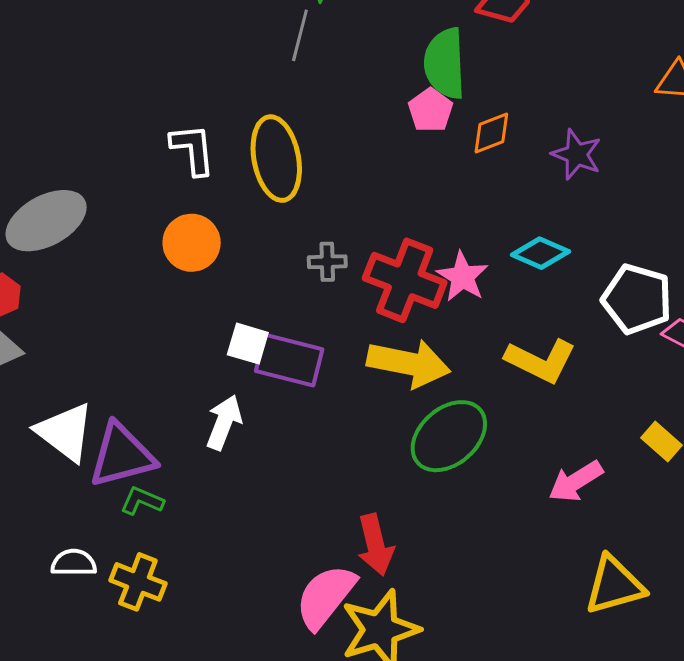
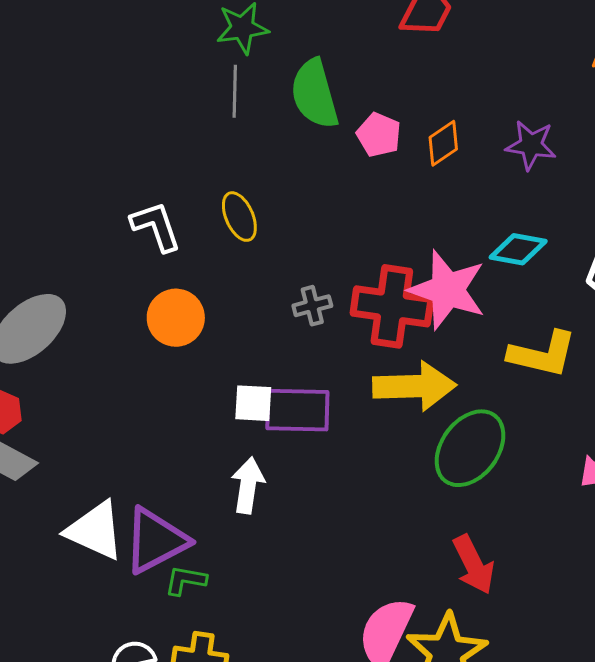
green semicircle: (445, 63) -> (315, 94), moved
yellow ellipse: (276, 159) -> (239, 217), size x0.6
pink star: (462, 277) -> (447, 290), size x1.5
red arrow: (375, 545) -> (474, 565), moved

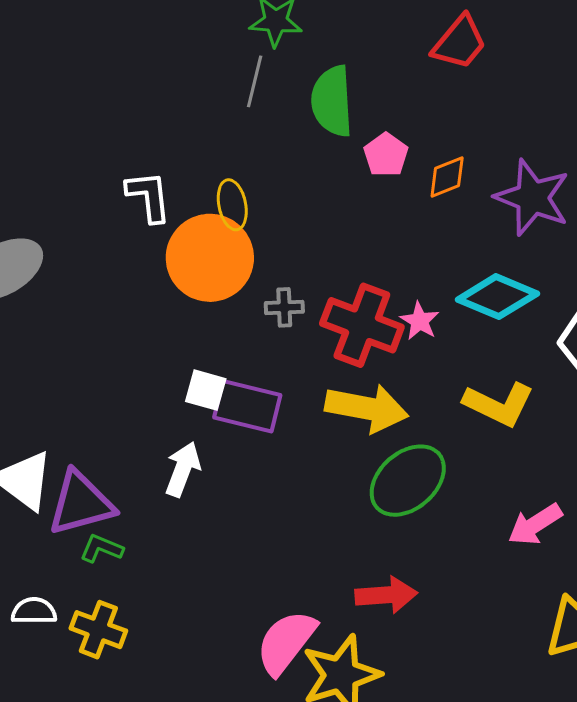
purple star: (531, 145) -> (532, 198), size x1.5
cyan diamond: (518, 249) -> (497, 297), size x1.4
pink star: (447, 290) -> (420, 321), size x0.5
orange circle: (176, 318) -> (210, 258), moved, size x1.5
red arrow: (474, 565) -> (386, 595), turned -80

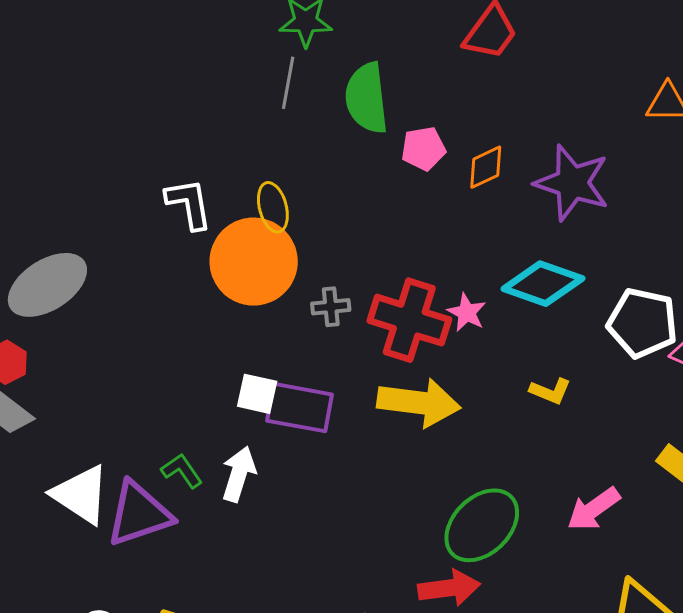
pink pentagon: (386, 155) -> (423, 149), turned 30
yellow L-shape: (499, 404) -> (550, 391), size x0.6
green ellipse: (408, 481) -> (482, 525), moved
green L-shape: (101, 548) -> (182, 471), moved, turned 36

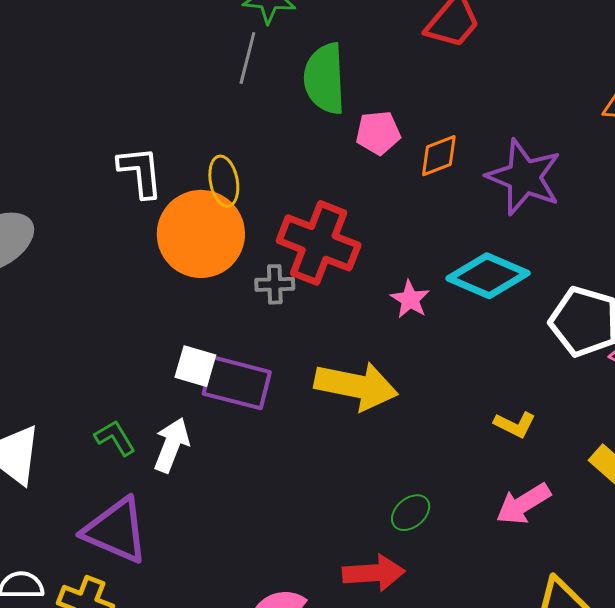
red cross: (409, 320) -> (319, 243), moved
yellow L-shape: (550, 391) -> (515, 425), moved
purple triangle: (139, 514) -> (116, 530), moved, turned 38
green ellipse: (482, 525) -> (411, 513), size x0.5

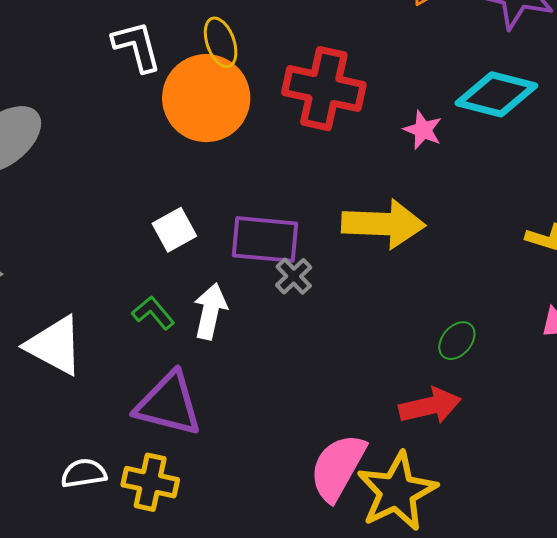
gray cross: (275, 284) -> (294, 276), moved, turned -33
white square: (195, 366) -> (174, 230), moved, turned -36

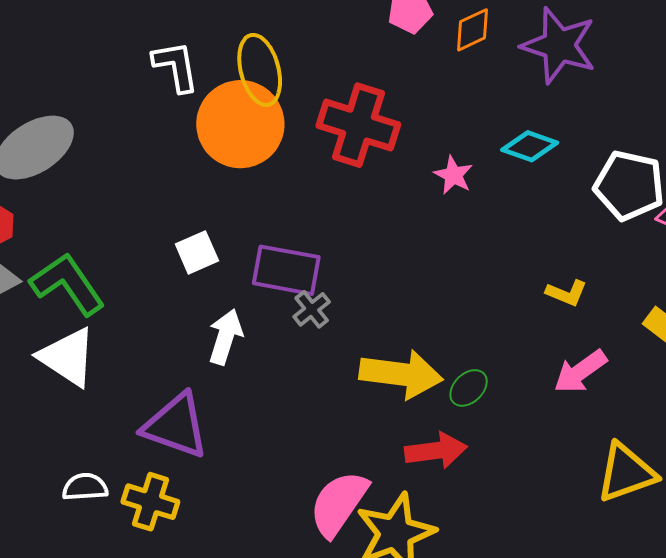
yellow ellipse: (221, 42) -> (260, 70), size x1.4
cyan diamond: (496, 94) -> (530, 146), size x0.7
yellow arrow: (383, 224) -> (401, 374), moved
green L-shape: (153, 313) -> (68, 284), moved, size x1.8

